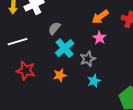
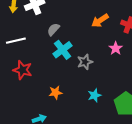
pink star: (99, 38) -> (116, 48), moved
orange star: (60, 75) -> (55, 93), moved
cyan star: (94, 81) -> (94, 95), moved

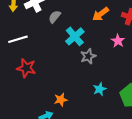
gray semicircle: (53, 29) -> (55, 17), moved
cyan cross: (63, 50) -> (75, 36), moved
orange star: (55, 93) -> (61, 100), moved

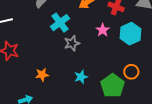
orange star: (61, 100) -> (42, 75), moved

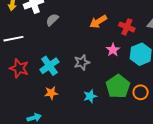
cyan cross: (60, 23) -> (49, 66), moved
green pentagon: (112, 86) -> (118, 86), moved

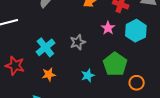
red star: (19, 68) -> (15, 66), moved
orange circle: (141, 92) -> (137, 83), moved

